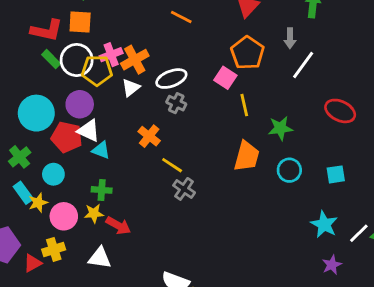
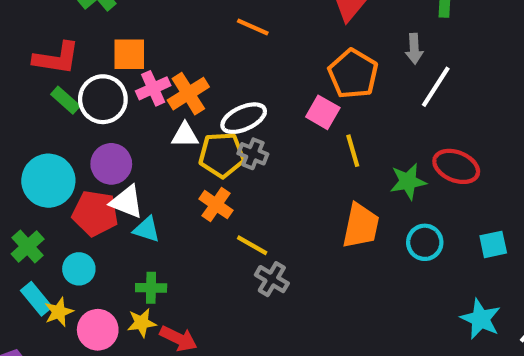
orange square: (80, 22) -> (129, 54), moved
yellow pentagon: (97, 70) -> (222, 155), moved
white triangle: (131, 88) -> (185, 135), turned 42
red ellipse: (340, 111) -> (456, 166), moved

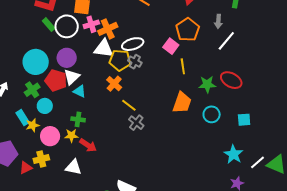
white triangle: (185, 135) -> (104, 49), size x1.5
white triangle: (127, 202) -> (72, 77), turned 48
green cross: (28, 246) -> (32, 90), moved

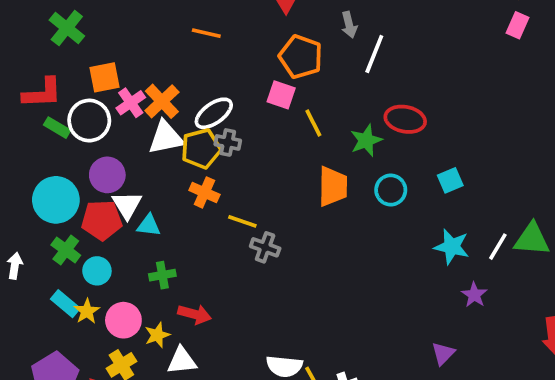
yellow star: (71, 136) -> (157, 335), moved

